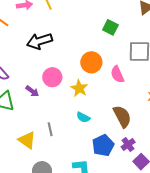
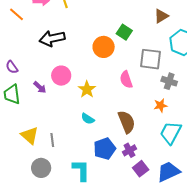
orange circle: (91, 62) -> (104, 47), moved
gray line: (50, 129) -> (52, 140), moved

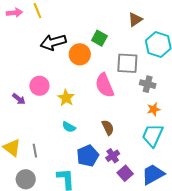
black arrow: (52, 38) -> (53, 42), moved
pink semicircle: (126, 80) -> (105, 85), size x1.4
orange star: (161, 105) -> (154, 109), moved
brown semicircle: (127, 122) -> (108, 128), size x0.7

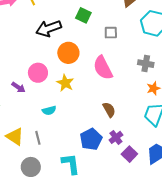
green square: (99, 38) -> (83, 15), moved
orange circle: (80, 54) -> (68, 53), moved
gray square: (127, 63) -> (111, 33), moved, size x0.6
cyan semicircle: (69, 127) -> (49, 110), moved, turned -40

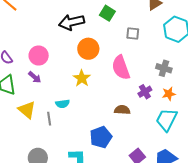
pink circle: (38, 73) -> (39, 56), moved
brown semicircle: (109, 110) -> (122, 110), turned -63
yellow triangle: (15, 136) -> (27, 110), moved
purple cross: (116, 137) -> (145, 92), moved
gray line: (38, 138) -> (49, 119), moved

